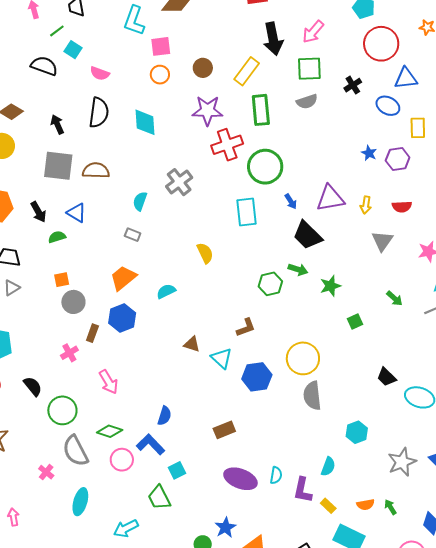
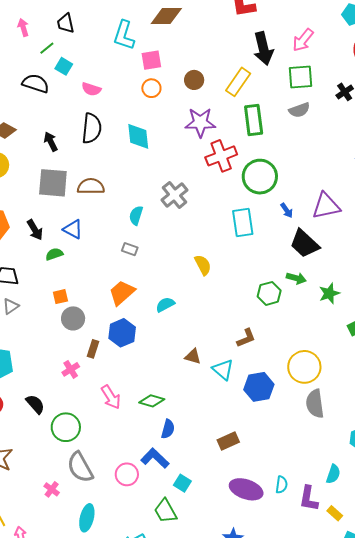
green diamond: (110, 431) -> (152, 401), moved
cyan square: (177, 470) -> (182, 483), turned -30

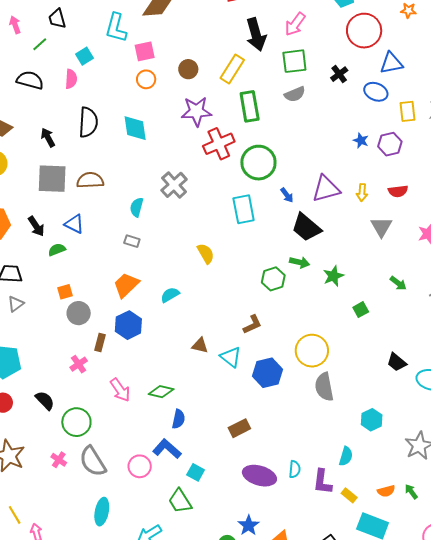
cyan square: (64, 66) -> (85, 56), moved, turned 30
pink semicircle: (91, 89) -> (71, 79), moved, turned -102
pink cross: (52, 489) -> (59, 460), moved

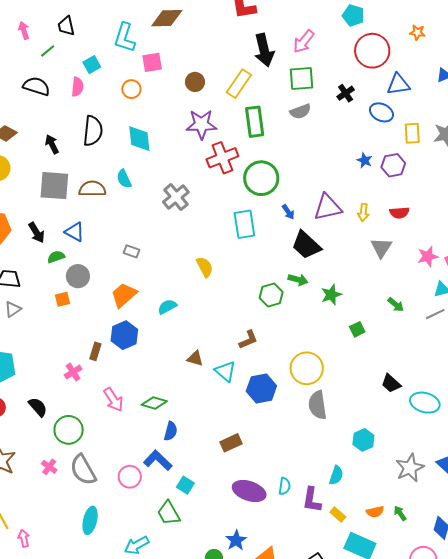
orange circle: (146, 79) -> (131, 89), moved
cyan semicircle: (137, 207) -> (124, 179), moved, turned -42
gray circle: (79, 313) -> (78, 276), moved

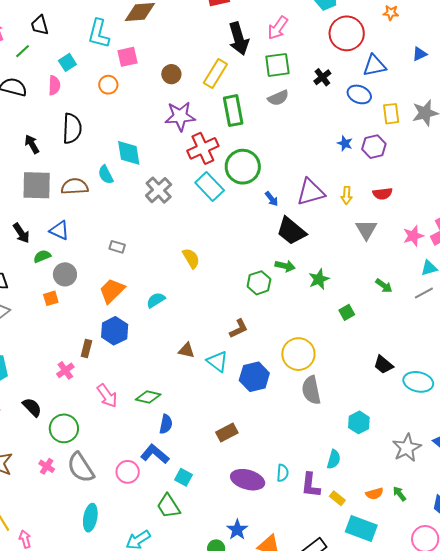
cyan diamond: (139, 139) -> (129, 153), moved
cyan rectangle: (244, 224) -> (210, 186), moved, turned -32

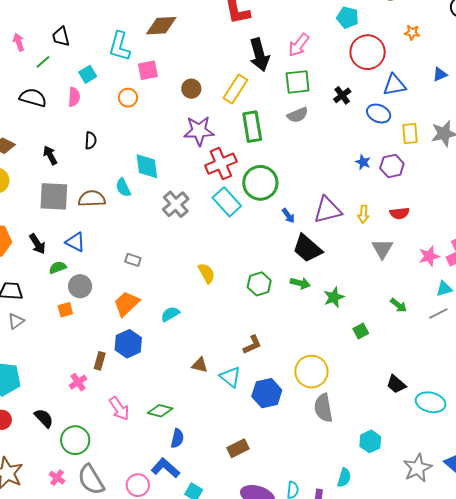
black semicircle: (72, 128) -> (91, 140), size x0.6
green hexagon: (259, 283) -> (259, 284), moved

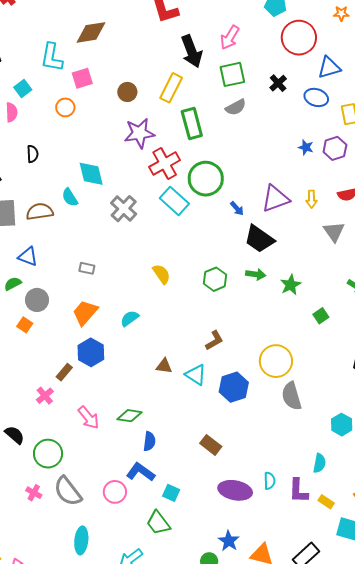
orange square: (65, 310) -> (25, 325), turned -35
brown rectangle: (100, 361) -> (64, 372), turned 30
brown rectangle: (238, 448) -> (211, 445), turned 70

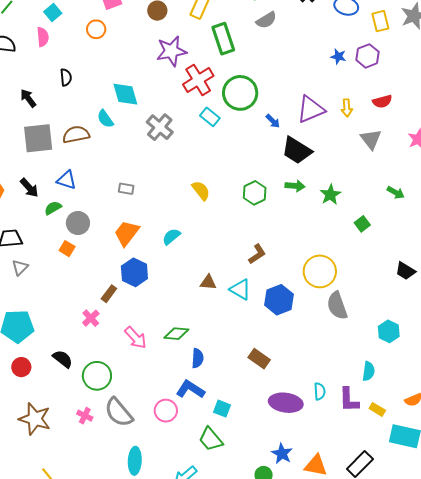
cyan rectangle: (174, 201) -> (210, 117), size x0.7

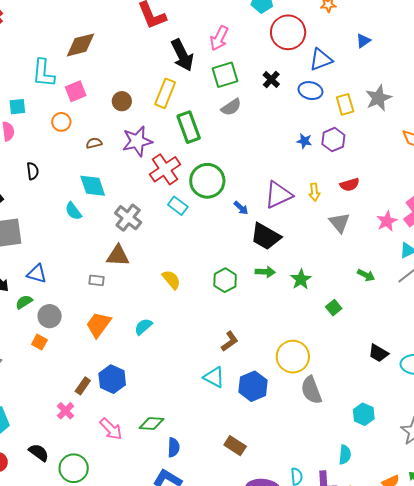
cyan square: (53, 12) -> (17, 107), turned 36
brown semicircle: (76, 135) -> (94, 143), moved, size x0.6
blue hexagon: (134, 272) -> (112, 379), moved
brown triangle: (208, 282) -> (118, 256), moved, size x1.4

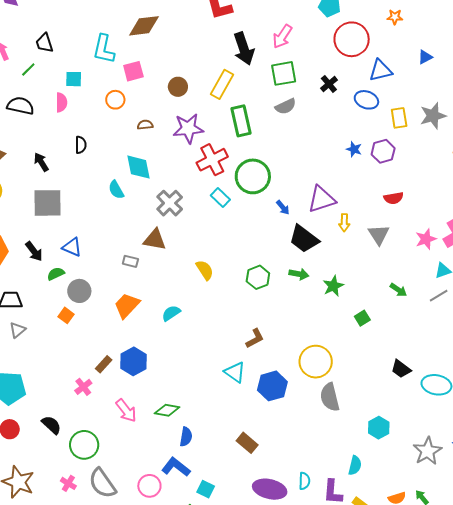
yellow arrow: (314, 192) -> (344, 223), moved

